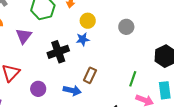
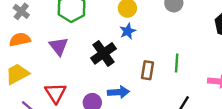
green line: (133, 79) -> (177, 63), moved
blue arrow: (72, 90) -> (118, 92), moved

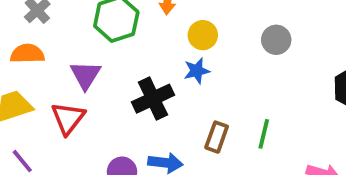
red triangle: (56, 93) -> (68, 118), moved

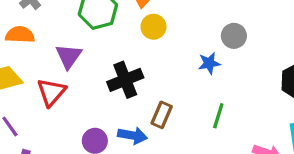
yellow circle: (203, 35) -> (153, 27), moved
blue star: (197, 71) -> (209, 63), moved
brown rectangle: (217, 137) -> (162, 115), moved

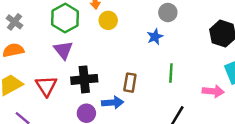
purple triangle: (69, 56) -> (63, 50), moved
black cross: (125, 80) -> (84, 79), moved, turned 30

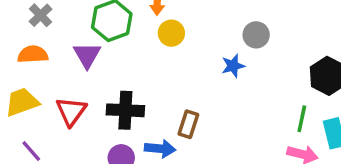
purple triangle: (63, 50) -> (87, 55), moved
green line: (171, 73) -> (302, 119), moved

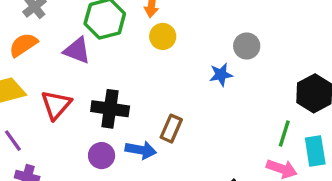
orange semicircle: (33, 54) -> (23, 45), turned -36
purple triangle: (87, 55) -> (77, 50), turned -44

